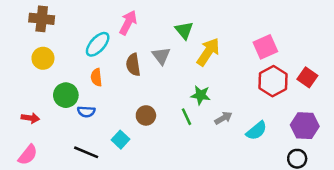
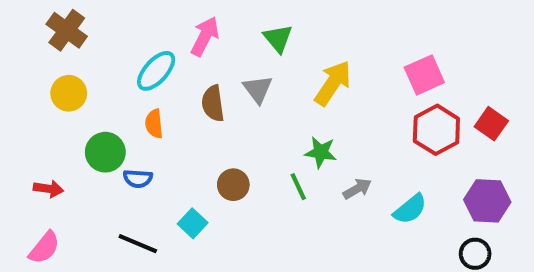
brown cross: (42, 19) -> (67, 30), turned 30
green triangle: (184, 30) -> (278, 38), moved

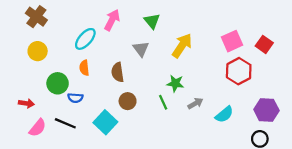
brown semicircle: (213, 103) -> (118, 72), moved
red square: (491, 124) -> (264, 44), moved
cyan square: (193, 223) -> (105, 122), size x1.5
black line: (138, 244) -> (65, 123), moved
pink semicircle: (44, 248) -> (38, 128), moved

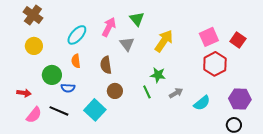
pink arrow: (112, 20) -> (109, 27), moved

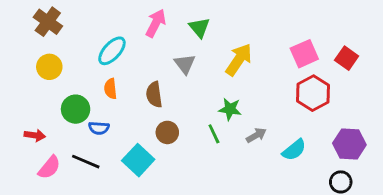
pink arrow: (109, 27) -> (156, 23), moved

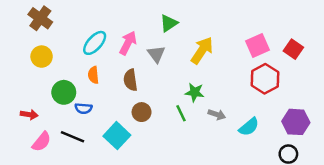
pink arrow: (156, 23) -> (128, 43), moved
green triangle: (199, 28) -> (169, 23), turned 36
gray arrow: (256, 135) -> (217, 115), turned 49

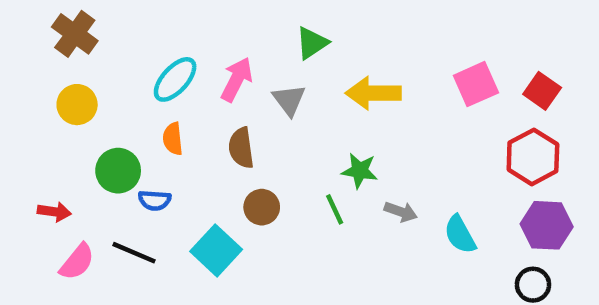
yellow arrow: (202, 50) -> (373, 93), turned -124
red hexagon: (265, 79) -> (533, 157), moved
cyan semicircle: (249, 127) -> (460, 234), turned 100

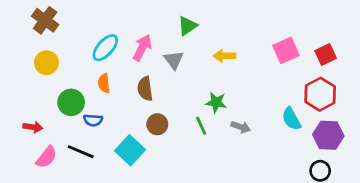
red square: (542, 91) -> (326, 55), turned 30
yellow arrow: (373, 93) -> (224, 56), size x0.7
cyan semicircle: (460, 234) -> (291, 119), moved

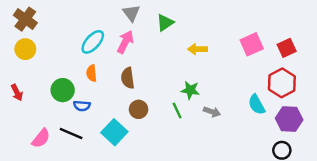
brown cross: (45, 20) -> (25, 19), moved
gray triangle: (174, 60) -> (131, 13), moved
yellow circle: (46, 63) -> (25, 49), moved
red arrow: (33, 127) -> (17, 92), moved, turned 56

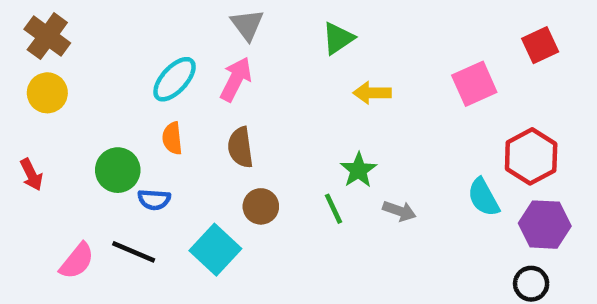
green triangle: (165, 23) -> (338, 38), moved
red square: (287, 48) -> (540, 45), moved
green star: (190, 90) -> (358, 170), turned 30

